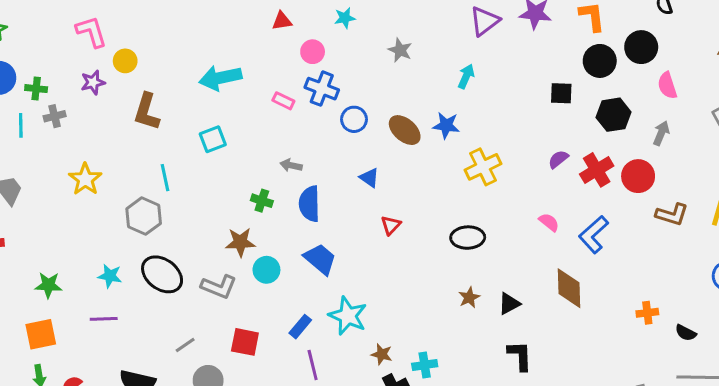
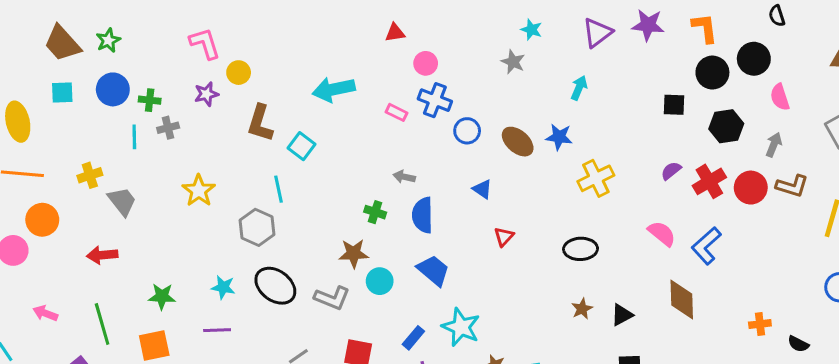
cyan star: (345, 18) -> (531, 30), moved, turned 30
cyan square: (213, 139) -> (301, 146), moved, turned -32
brown L-shape: (672, 214) -> (792, 186), moved
pink semicircle: (549, 222) -> (662, 234), size x1.4

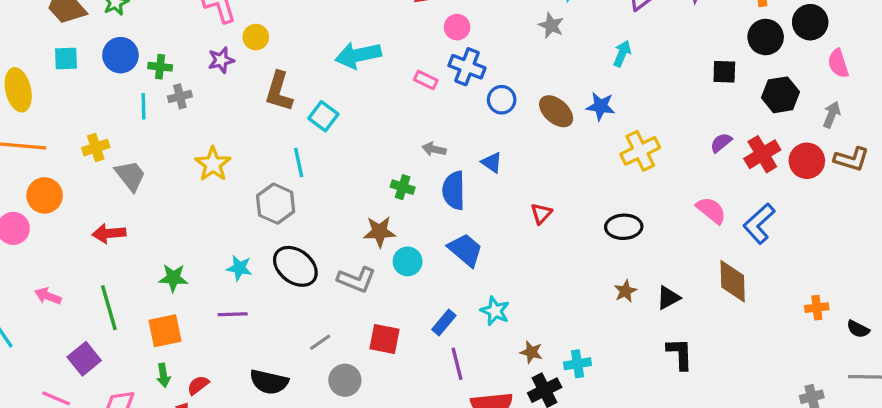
blue triangle: (482, 189) -> (492, 162), moved
cyan star: (461, 327) -> (495, 311), size x0.7

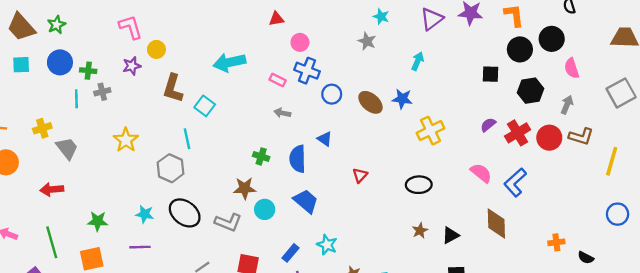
gray arrow: (434, 149) -> (282, 113), moved

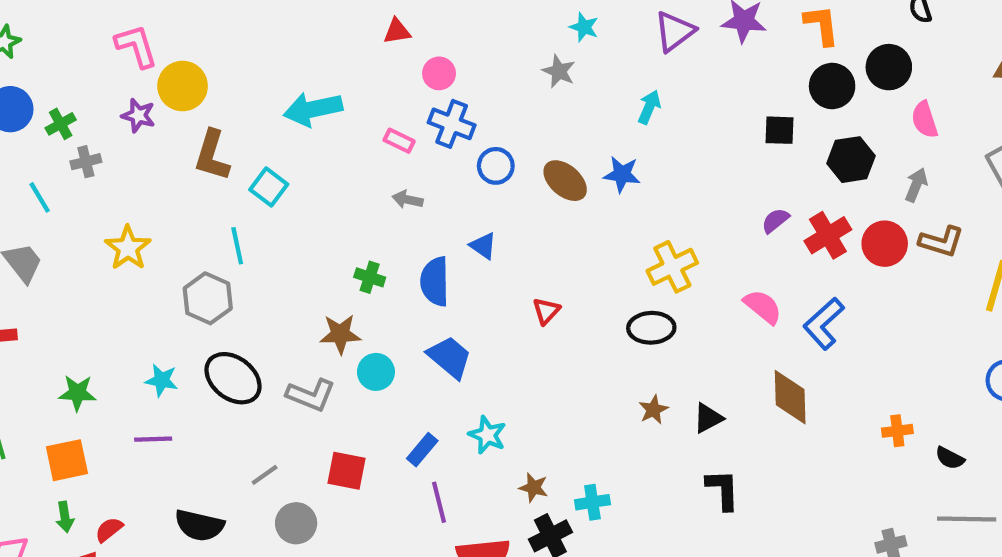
yellow circle: (156, 49) -> (183, 86), size x1.5
purple star: (132, 66) -> (138, 115), turned 30
green cross: (88, 71) -> (61, 124), turned -35
cyan line: (76, 99) -> (40, 197), moved, turned -30
yellow cross: (431, 131) -> (672, 267), moved

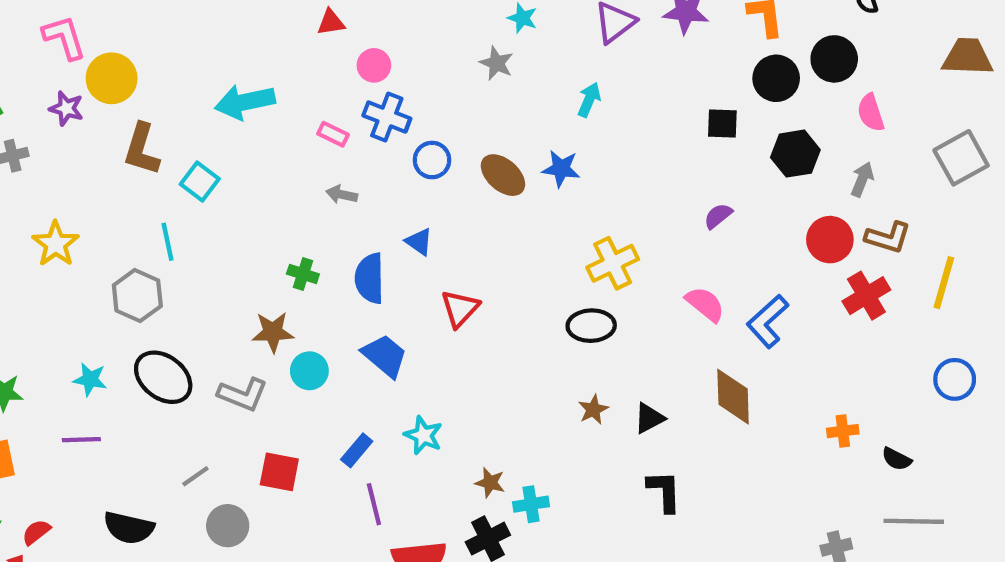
red cross: (828, 235) -> (866, 296), moved
red triangle: (546, 311) -> (460, 308), moved, size x1.4
brown star: (534, 488) -> (490, 483), moved

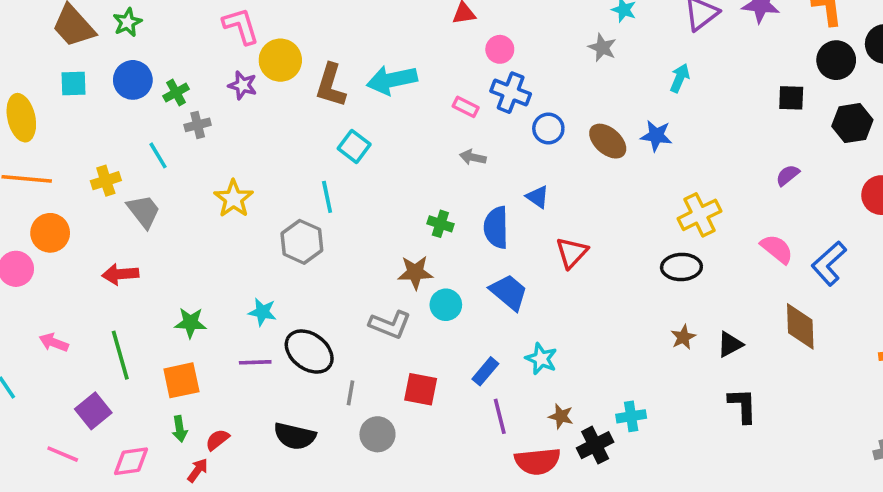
brown L-shape: (142, 149) -> (331, 85), moved
black ellipse: (163, 377) -> (309, 352), moved
gray line: (195, 476) -> (350, 393), turned -45
brown star: (490, 483) -> (561, 416), moved

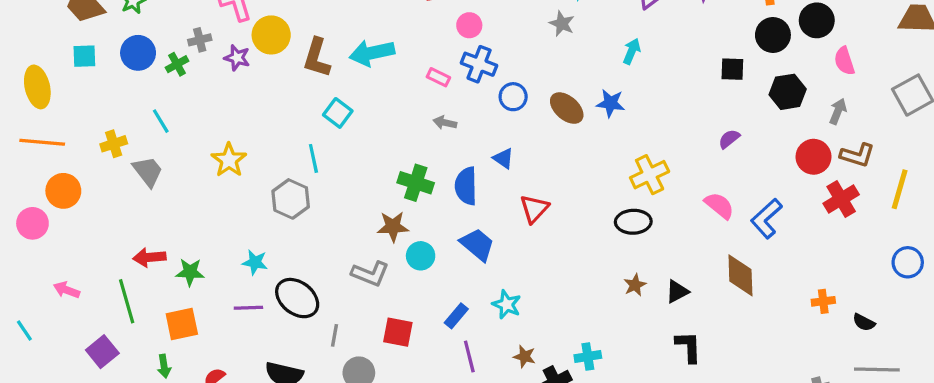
gray cross: (198, 125) -> (200, 40), moved
green cross: (440, 224) -> (416, 183), size x1.5
red arrow: (120, 274) -> (149, 257), moved
green arrow: (180, 429) -> (164, 366), moved

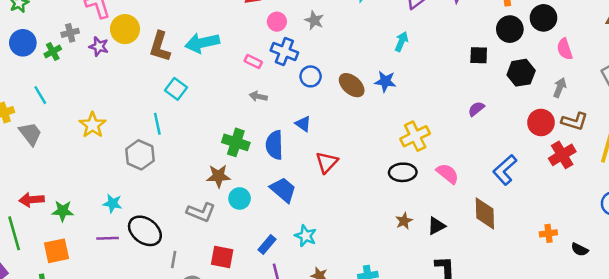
gray star: (562, 24) -> (314, 20), moved
pink semicircle: (719, 205) -> (448, 174), moved

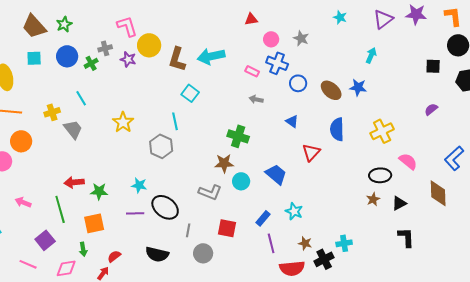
blue semicircle: (274, 145) -> (337, 129), moved
black ellipse: (403, 172) -> (380, 175), moved

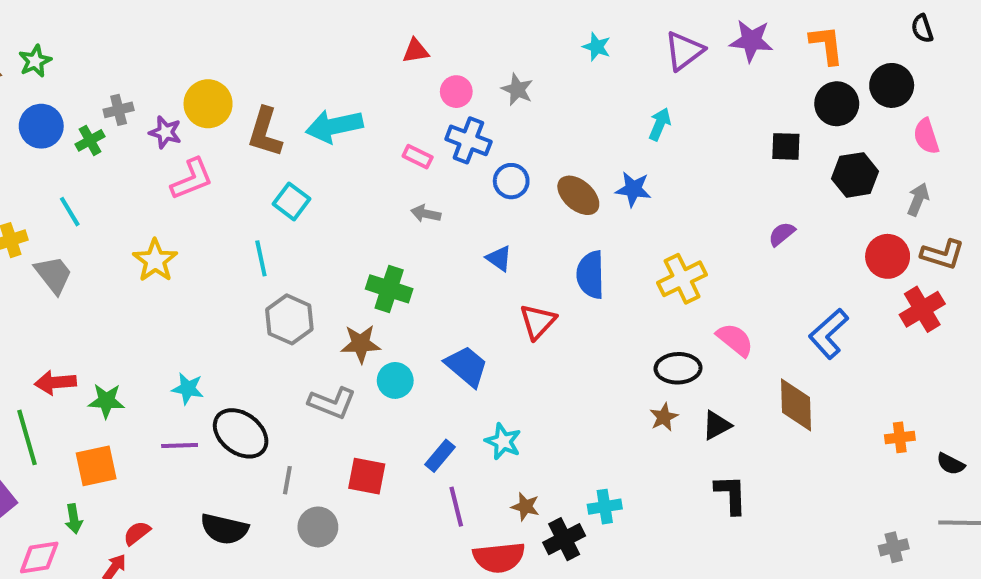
pink L-shape: (127, 26) -> (192, 179), moved, turned 85
gray hexagon: (161, 146) -> (289, 319), moved

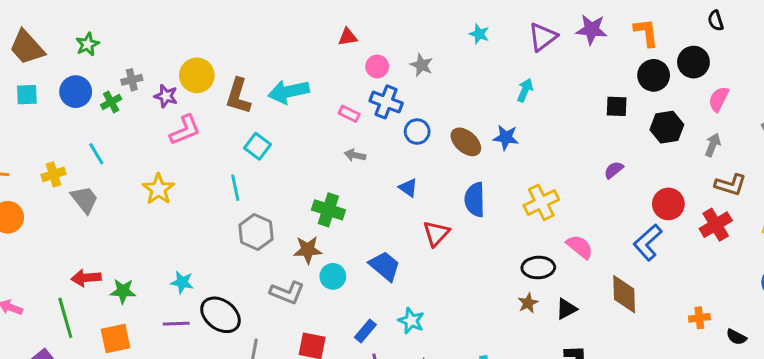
green star: (35, 61) -> (87, 44), moved
pink semicircle: (926, 136) -> (719, 99), turned 45
red circle: (888, 256) -> (668, 204), moved

